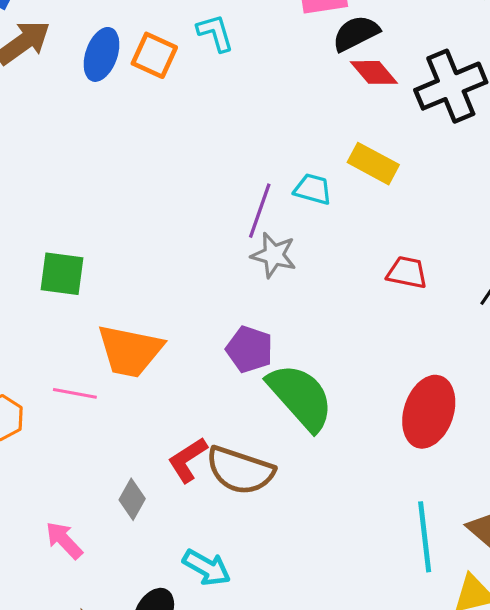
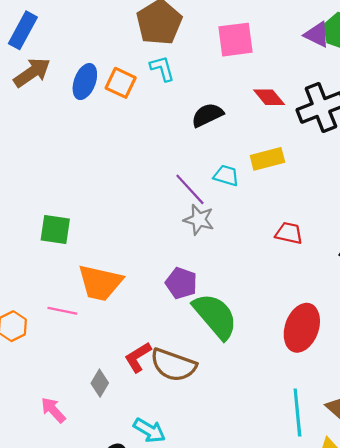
black semicircle: (356, 33) -> (207, 115), moved
yellow rectangle: (373, 164) -> (267, 159), turned -44
purple line: (260, 211) -> (190, 189), turned -63

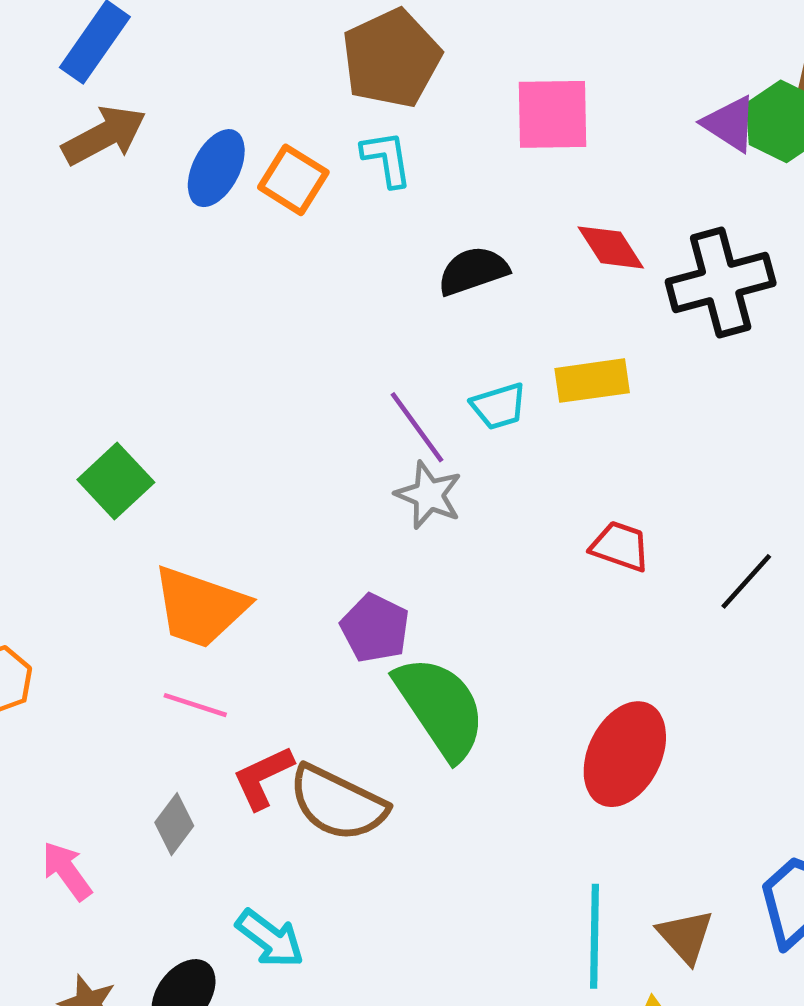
cyan trapezoid: (226, 176) -> (499, 406), turned 140
green square: (55, 230) -> (116, 481), turned 32
pink line: (62, 311) -> (195, 705), moved

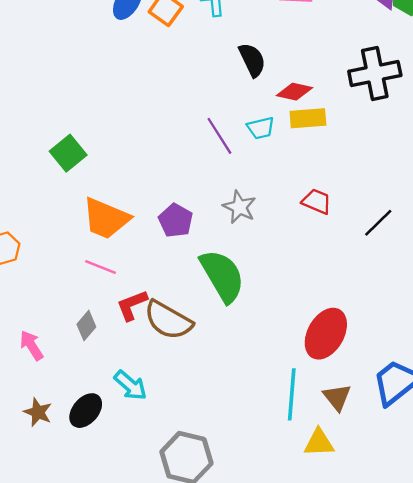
red diamond: (611, 247) -> (294, 92), moved, turned -48
black semicircle: (473, 271) -> (252, 60), turned 80
gray star: (429, 495) -> (239, 207), moved
purple pentagon: (375, 628) -> (176, 221), moved
red ellipse: (625, 754) -> (326, 334), moved

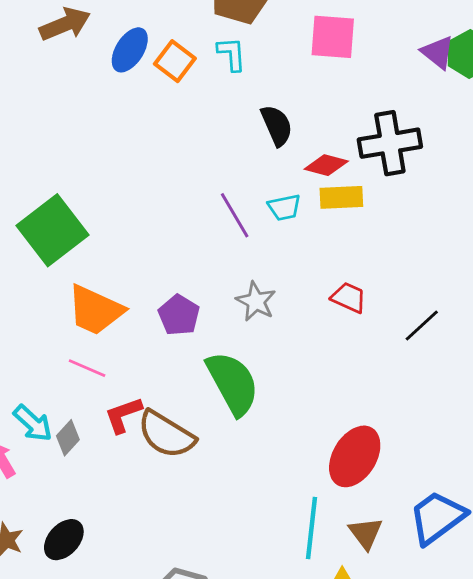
black cross: (375, 73) -> (390, 143), moved
green square: (68, 153) -> (52, 230), size x1.6
cyan arrow: (130, 385) -> (33, 423), moved

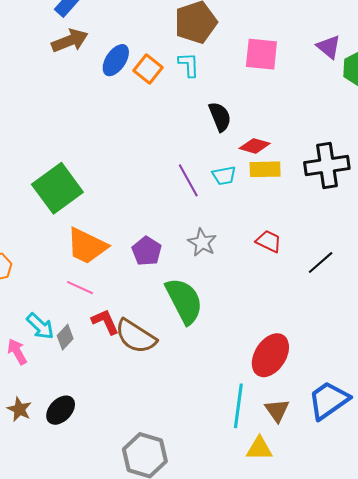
purple triangle: (438, 52) -> (329, 47), moved
black cross: (390, 143) -> (327, 166), moved
red L-shape: (123, 415) -> (105, 322), turned 84

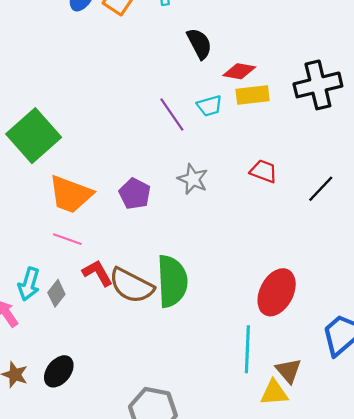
green semicircle: (184, 301) -> (172, 281), moved, turned 30
cyan arrow: (40, 326) -> (29, 284), turned 68
brown triangle: (277, 410) -> (289, 371), moved

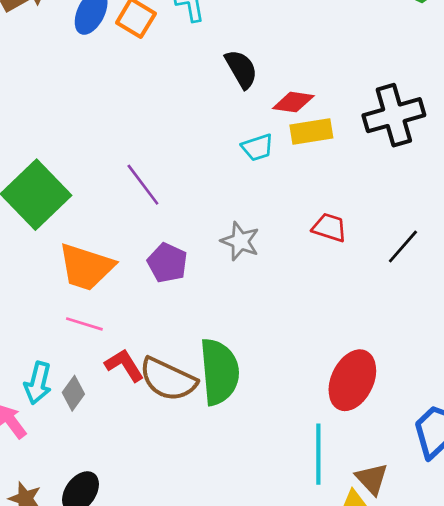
purple line: (172, 115) -> (143, 185), moved

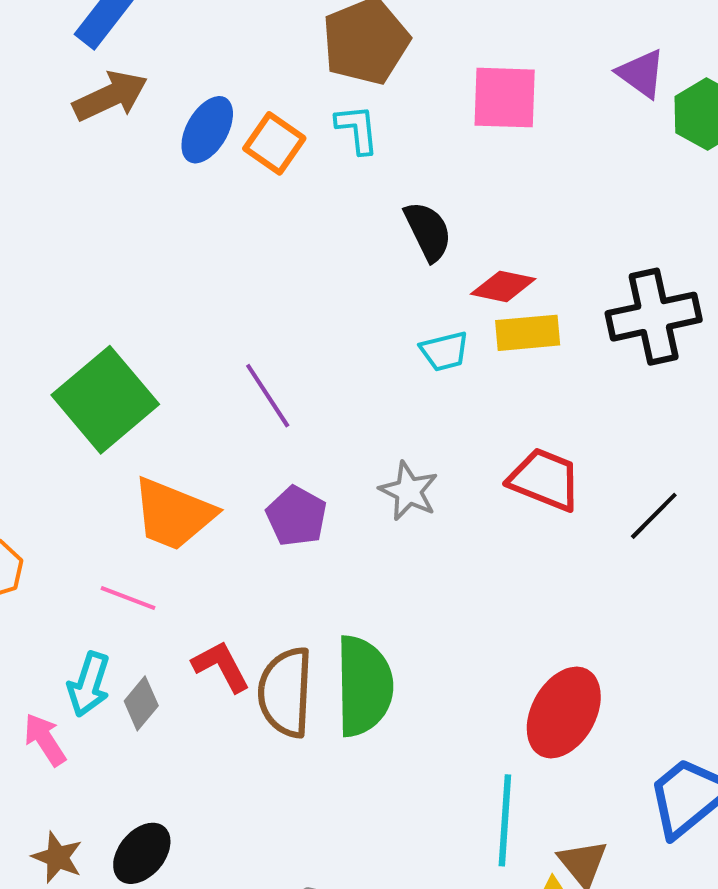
red trapezoid: (329, 227) -> (545, 479), size x1.4
pink line: (84, 324) -> (128, 598), moved
brown semicircle: (168, 379) -> (286, 692), turned 64

